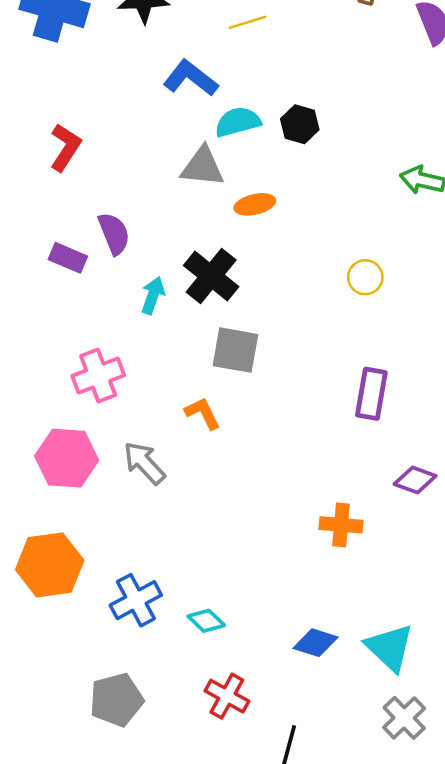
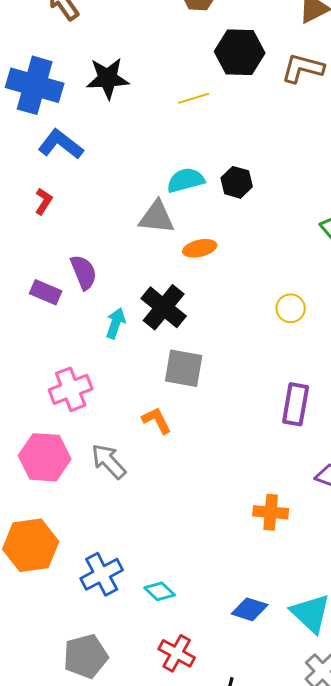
blue L-shape: (190, 78) -> (61, 144), moved
red L-shape: (65, 147) -> (44, 201), size x0.7

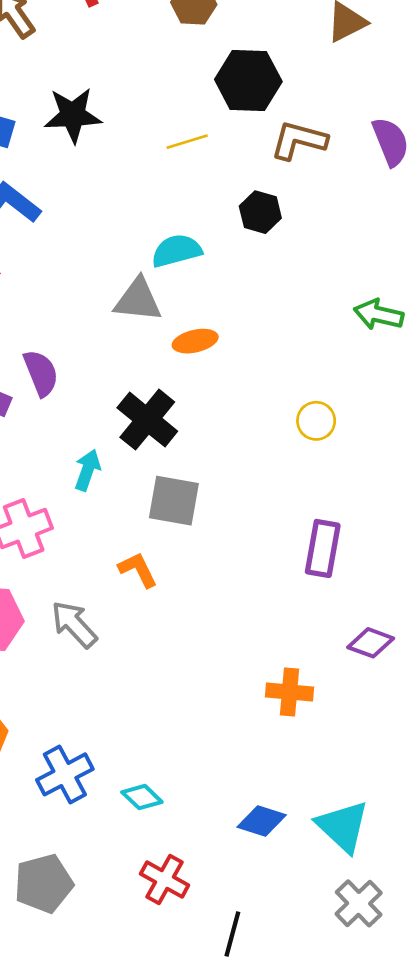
brown L-shape: (303, 68) -> (299, 140), moved
black hexagon: (237, 182) -> (260, 212), moved
cyan arrow: (116, 323) -> (87, 470), moved

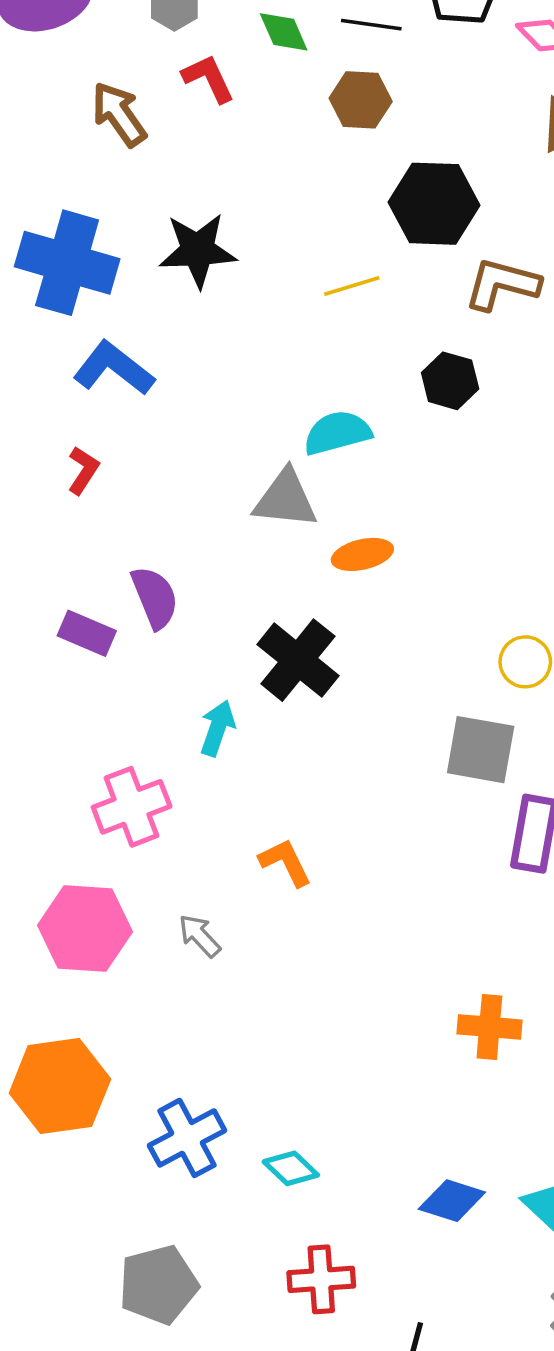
gray square: (174, 501) -> (481, 750), moved
gray arrow: (74, 624) -> (200, 936), size x0.7
red cross: (165, 879) -> (321, 1279), turned -33

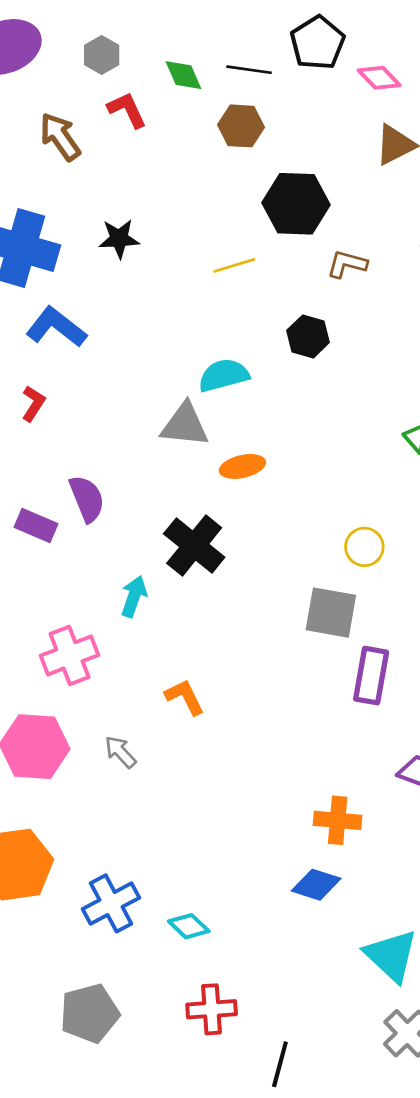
black star: (198, 250) -> (119, 239), size x0.7
brown L-shape: (502, 284) -> (347, 264), size x0.7
blue diamond: (452, 1201) -> (316, 885), moved

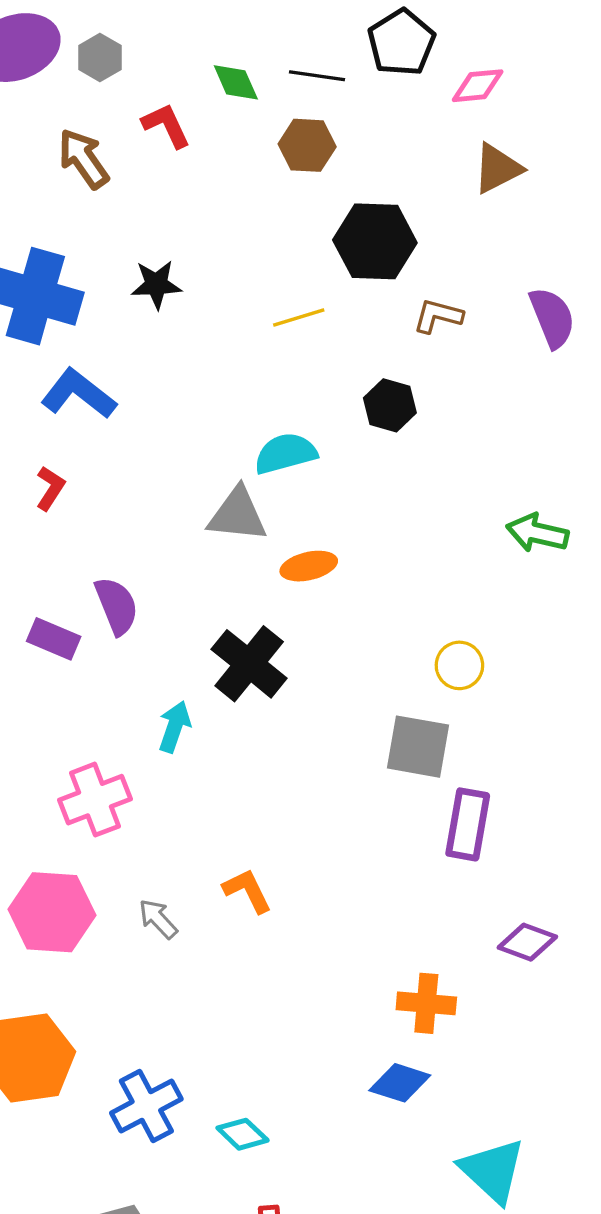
gray hexagon: (102, 55) -> (100, 58), moved
pink diamond: (379, 78) -> (478, 86), turned -51
orange L-shape: (185, 697) -> (247, 891), moved

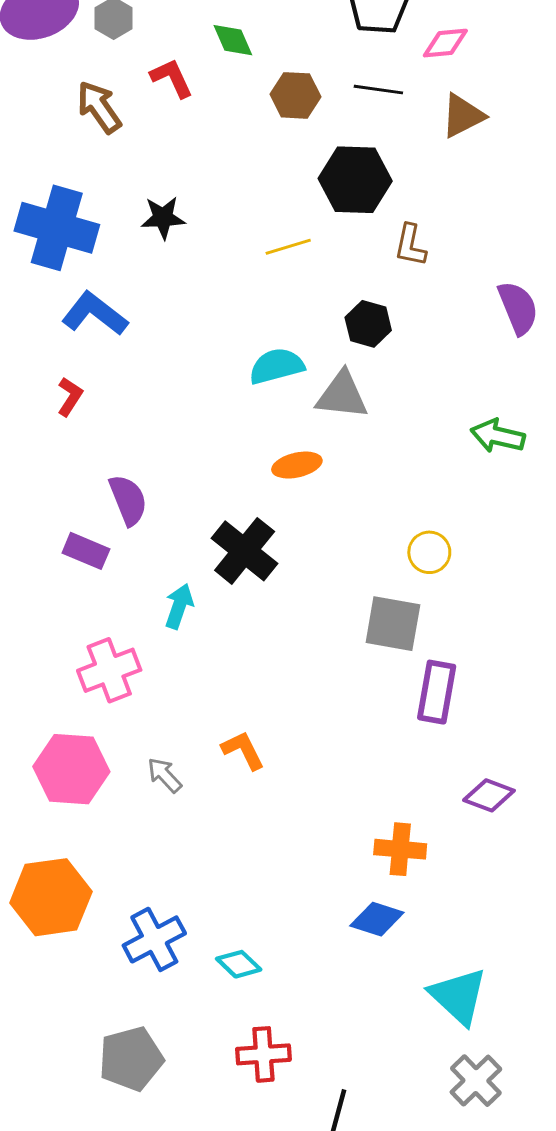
black line: (317, 76) -> (378, 90), moved
brown L-shape: (438, 316) -> (410, 245), turned -93
purple semicircle: (552, 318) -> (518, 308), moved
gray triangle: (237, 515) -> (342, 395), moved
purple rectangle: (54, 639) -> (86, 551), moved

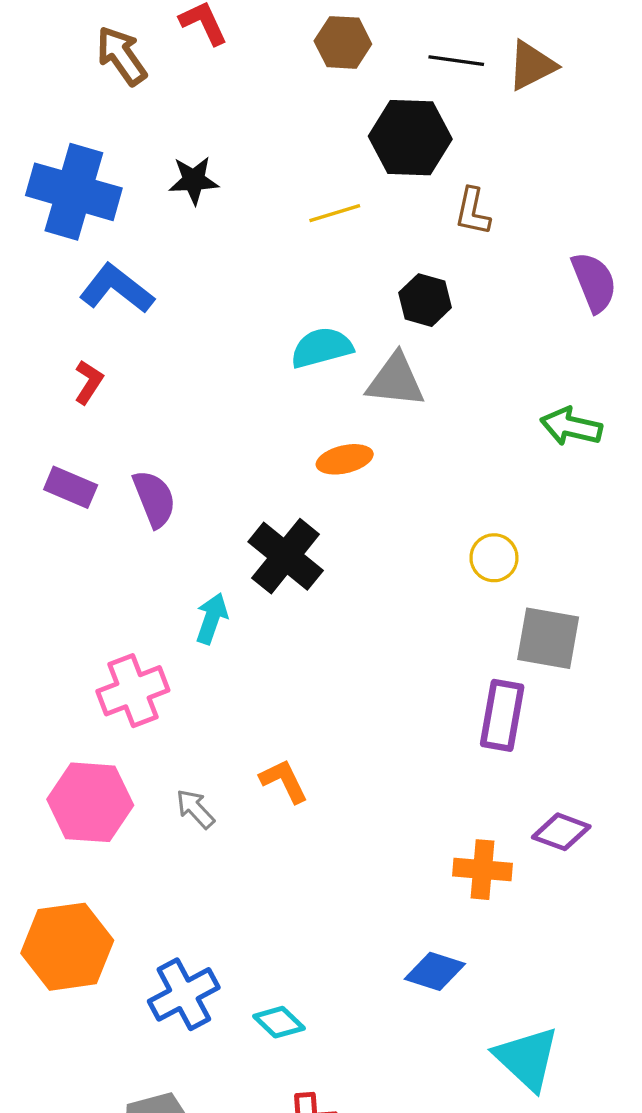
black line: (378, 90) -> (456, 61), moved
purple rectangle: (86, 551) -> (71, 487), moved
gray square: (393, 624) -> (548, 638), moved
orange cross: (400, 849) -> (482, 870), moved

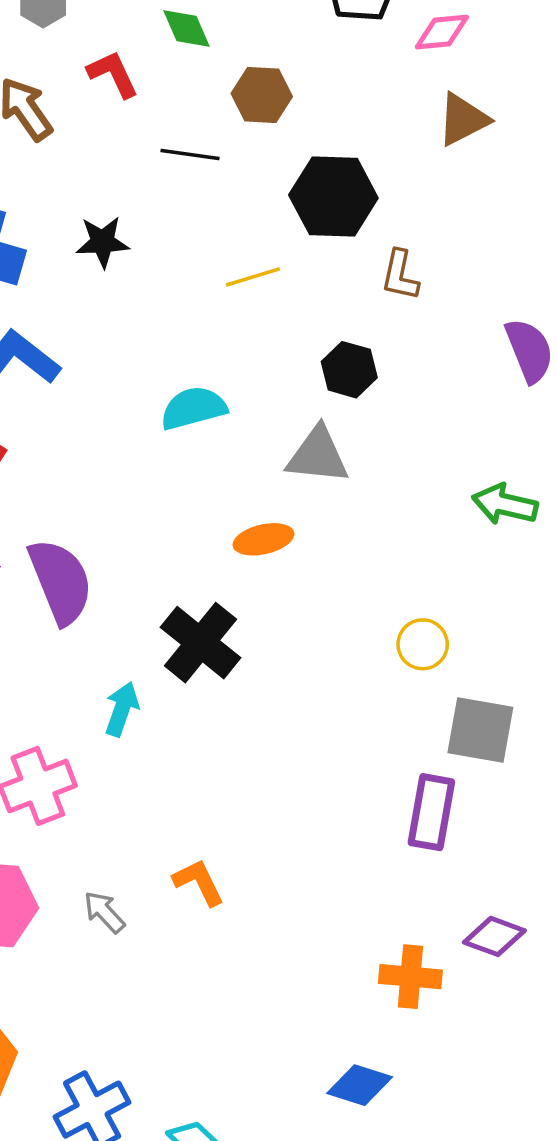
black line: (456, 61) -> (190, 154), moved
cyan semicircle: (322, 348) -> (194, 408), moved
purple semicircle: (154, 499) -> (61, 581), size x1.4

